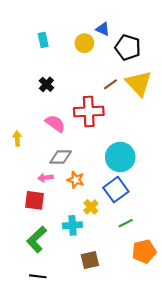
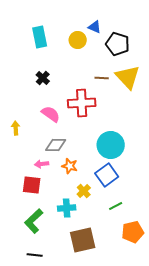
cyan rectangle: (43, 40) -> (40, 37), size x1.5
brown line: (110, 84) -> (102, 78), turned 40
brown square: (90, 260) -> (83, 240), size x1.5

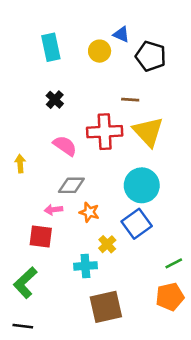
yellow triangle: (128, 77) -> (148, 132), moved
green line: (116, 206) -> (174, 263), moved
green L-shape: (34, 221) -> (25, 283), moved
black line: (35, 255) -> (23, 326), moved

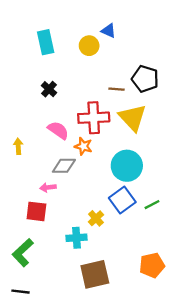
black pentagon: (151, 56) -> (145, 79), moved
orange star: (89, 212) -> (83, 146), moved
green line: (174, 263) -> (152, 205), moved

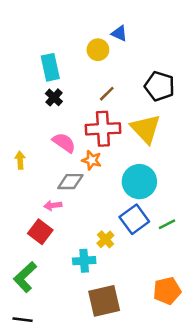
cyan rectangle: (46, 42) -> (50, 67), moved
brown line: (117, 89) -> (107, 94), moved, turned -49
red square: (36, 211) -> (40, 232), turned 30

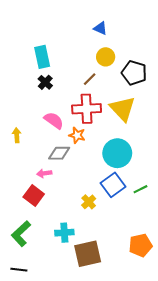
yellow circle: (98, 50) -> (106, 57), moved
cyan cross: (84, 261) -> (64, 233), moved

